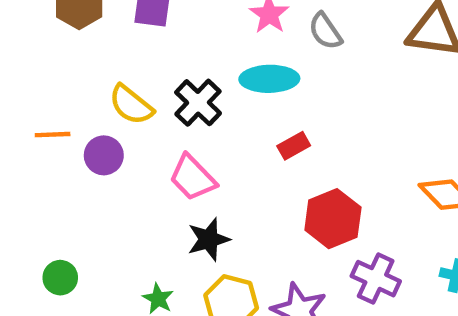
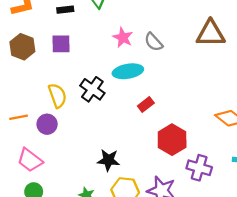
yellow semicircle: (131, 105) -> (57, 96), turned -140
pink trapezoid: (193, 178) -> (30, 160), moved
black star: (209, 239) -> (108, 160), turned 30

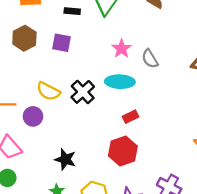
yellow semicircle: (57, 96) -> (48, 91), turned 125
red hexagon: (172, 140) -> (123, 151), moved
black star: (108, 160) -> (65, 159), moved

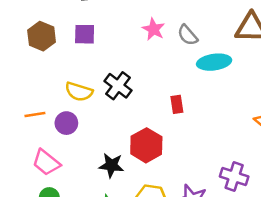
cyan ellipse: (120, 82) -> (214, 62), moved
red rectangle: (131, 117) -> (177, 104), turned -63
red hexagon: (123, 151) -> (146, 145), moved

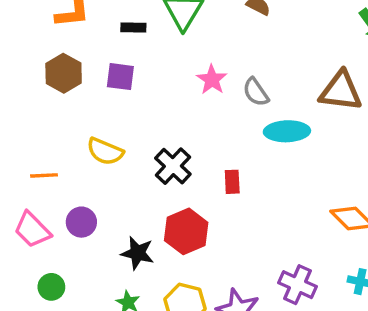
black cross: (118, 86) -> (173, 166), moved
purple circle: (66, 123) -> (81, 222), moved
pink trapezoid: (46, 163) -> (32, 230), moved

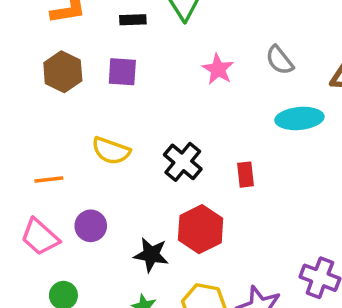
gray semicircle: (256, 92) -> (280, 60), moved

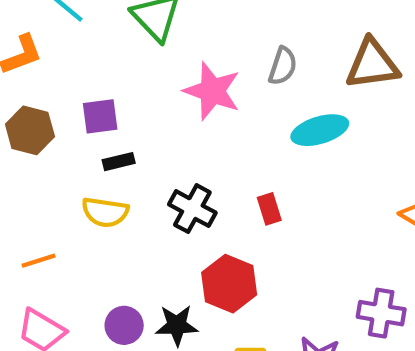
black rectangle: (133, 20) -> (119, 162), moved
gray semicircle: (280, 60) -> (283, 66), turned -112
pink star: (218, 69) -> (212, 91), size x1.5
purple circle: (91, 226) -> (124, 325), moved

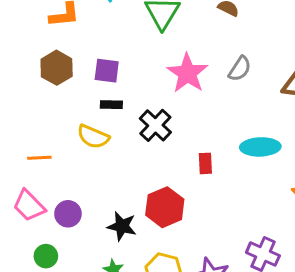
cyan ellipse: (320, 130) -> (260, 147), moved
black cross: (192, 209) -> (155, 125), moved
purple circle: (124, 325) -> (68, 214), moved

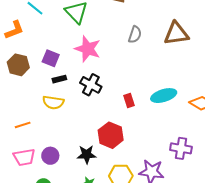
purple square: (107, 71) -> (51, 58), turned 30
pink star: (187, 73) -> (88, 49), moved
cyan ellipse: (260, 147) -> (164, 96), moved
pink trapezoid: (29, 206) -> (24, 157), turned -40

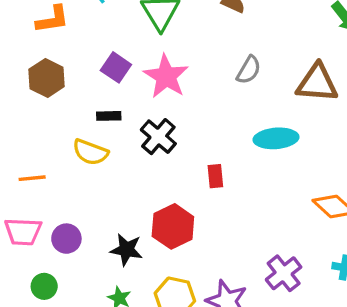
purple square: (51, 58) -> (116, 67), moved
cyan ellipse: (164, 96) -> (276, 138), moved
purple cross: (181, 148) -> (284, 273), turned 30

